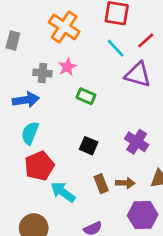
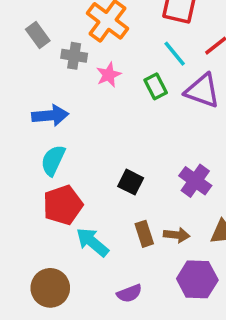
gray rectangle: (13, 41) -> (38, 35), turned -54
gray cross: (42, 73) -> (74, 56), moved
green rectangle: (86, 96) -> (156, 86), moved, turned 36

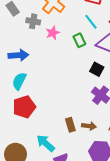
black square: (131, 182) -> (97, 69), moved
cyan arrow: (92, 242) -> (46, 143), moved

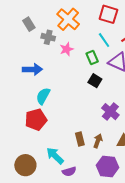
black square: (97, 69) -> (95, 81), moved
cyan semicircle: (19, 81) -> (43, 96), moved
brown arrow: (89, 126) -> (98, 141), turned -80

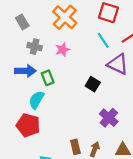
gray cross: (48, 37) -> (35, 47), moved
green rectangle: (92, 58) -> (48, 78), moved
red pentagon: (36, 120) -> (28, 125), turned 30

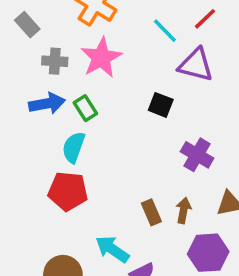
pink star: (63, 50) -> (101, 58), size x1.6

